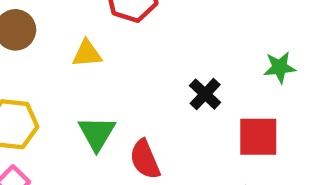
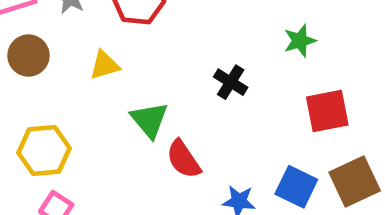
green triangle: (97, 133) -> (149, 120), moved
red square: (258, 137) -> (327, 111), moved

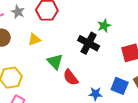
green star: (300, 41) -> (104, 26), moved
black cross: (231, 82) -> (89, 43), size x1.5

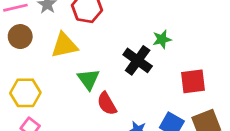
yellow triangle: (34, 40) -> (64, 45), size x1.5

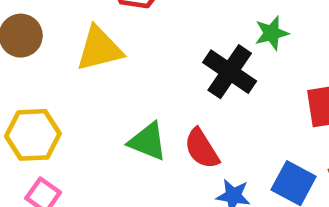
green triangle: (88, 79) -> (148, 141), moved, turned -30
red semicircle: (107, 104) -> (202, 149), moved

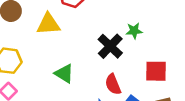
red semicircle: (202, 149) -> (113, 84), moved

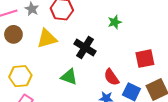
green star: (134, 31) -> (115, 22), moved
black cross: (110, 46) -> (85, 47), moved

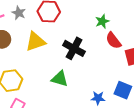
red semicircle: (111, 77) -> (113, 41), moved

